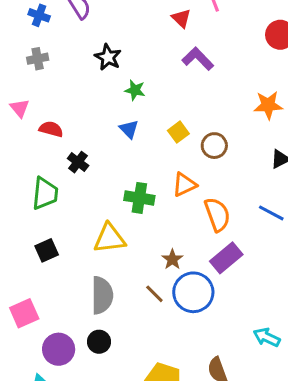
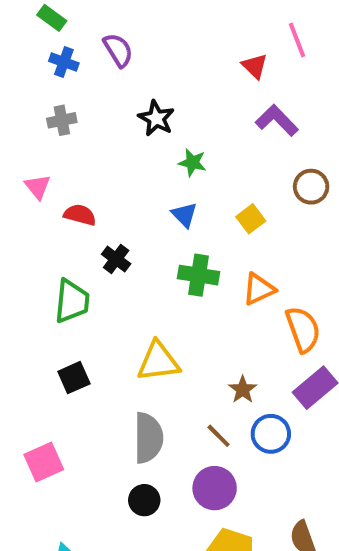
brown circle: (214, 146) -> (311, 187), moved
green cross: (139, 198) -> (198, 275), moved
blue circle: (193, 292) -> (271, 434), size x0.7
purple circle: (59, 349) -> (215, 488), moved

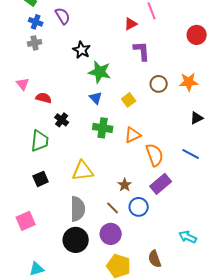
red triangle: (255, 66) -> (131, 24), turned 48
gray cross: (62, 120) -> (35, 43), moved
purple L-shape: (277, 120) -> (142, 51), turned 40
green star: (192, 163) -> (100, 72), size x1.6
black circle: (144, 500) -> (76, 240), size x1.6

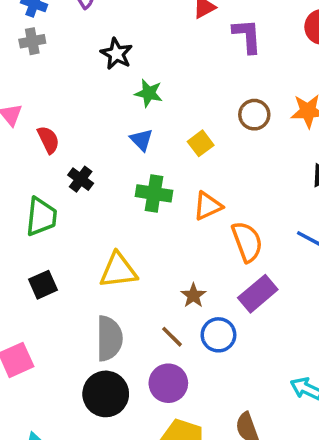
purple L-shape: (142, 51) -> (247, 36), moved
green star: (100, 72) -> (149, 93), size x0.7
red semicircle: (44, 98) -> (48, 140), turned 49

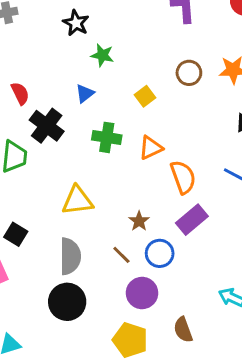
blue triangle: (141, 140) -> (85, 93), moved, turned 36
black cross: (81, 179) -> (47, 126), size x1.6
black square: (43, 285) -> (16, 234), moved, turned -35
purple circle: (168, 383) -> (142, 293), moved

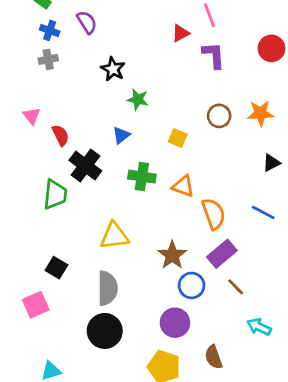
yellow square: (145, 96) -> (178, 138), turned -30
orange triangle: (151, 148) -> (183, 186), turned 45
brown star: (139, 221) -> (172, 255), size x1.5
brown line: (121, 255) -> (236, 287), moved

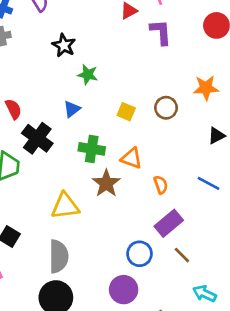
brown circle: (219, 116) -> (166, 108), moved
orange semicircle: (214, 214) -> (161, 185), size x0.6
brown star: (172, 255) -> (106, 183), moved

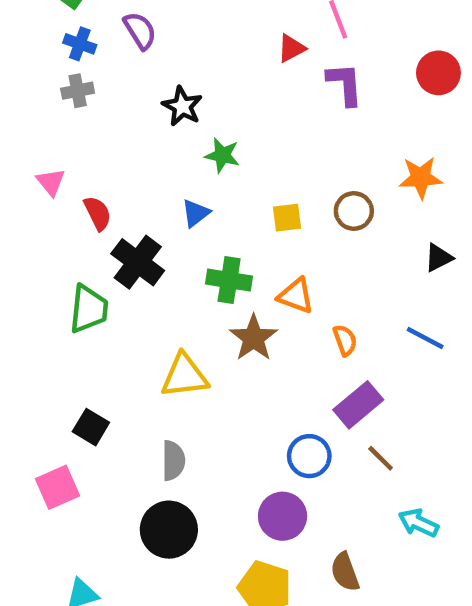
yellow square: (126, 112) -> (287, 218), turned -30
gray semicircle: (59, 256) -> (173, 461), size x0.7

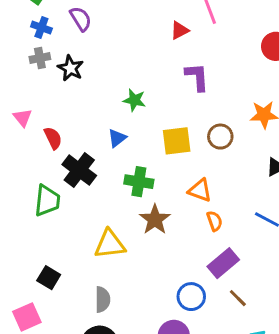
purple L-shape: (345, 84) -> (197, 77), moved
black star: (182, 106) -> (70, 68), moved
yellow square: (287, 218) -> (177, 141), size x1.5
orange triangle: (296, 296) -> (200, 190), moved

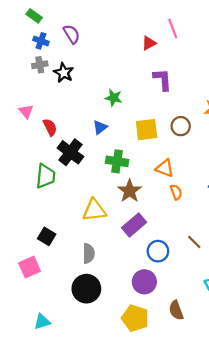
purple rectangle: (223, 263) -> (134, 225), moved
brown line: (238, 298) -> (194, 242), moved

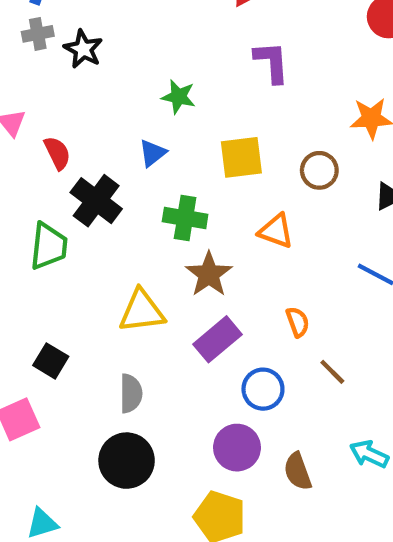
brown circle: (181, 126) -> (319, 170), moved
orange semicircle: (176, 192) -> (298, 322), moved
brown semicircle: (176, 310) -> (298, 471), moved

